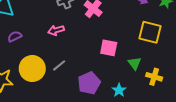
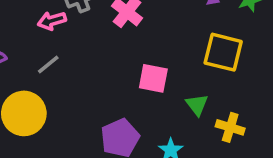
pink arrow: (56, 30) -> (52, 21), moved
gray line: (59, 65) -> (48, 64), moved

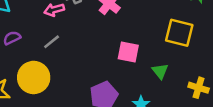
yellow cross: (230, 127) -> (199, 88), moved

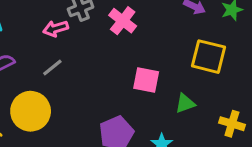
green triangle: (160, 71) -> (185, 103), turned 48

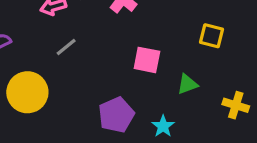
yellow square: (209, 57) -> (212, 36), size x0.7
gray line: (52, 68) -> (66, 47), moved

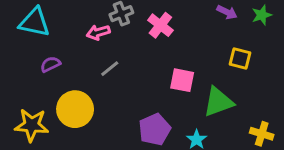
green triangle: (187, 84) -> (218, 102), size x1.6
yellow cross: (236, 105) -> (262, 134), moved

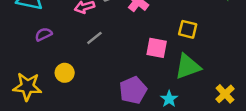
yellow square: (240, 58) -> (188, 29), moved
yellow circle: (75, 109) -> (65, 73), size x0.6
yellow cross: (262, 134) -> (225, 94), turned 30

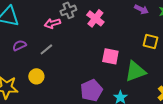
yellow square: (188, 29) -> (150, 41), moved
gray line: (94, 38) -> (46, 49), moved

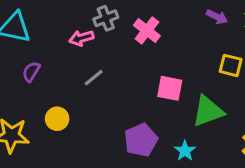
purple semicircle: (19, 45) -> (31, 72), turned -32
gray line: (46, 49) -> (94, 78), moved

